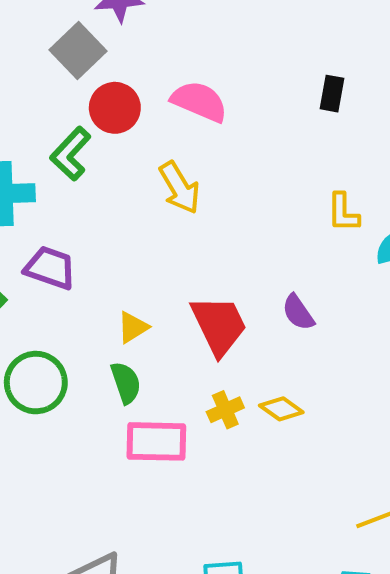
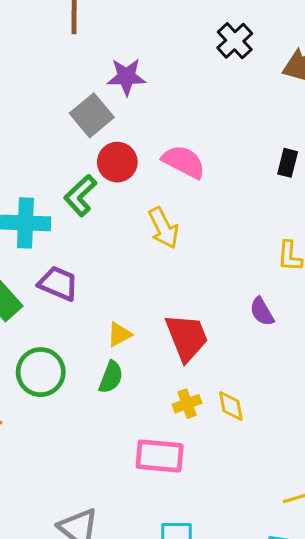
purple semicircle: (298, 312) -> (262, 312), moved
green semicircle: (126, 383) -> (111, 377), turned 36
yellow diamond: (281, 409) -> (231, 406), turned 40
pink rectangle: (156, 441) -> (160, 456), moved

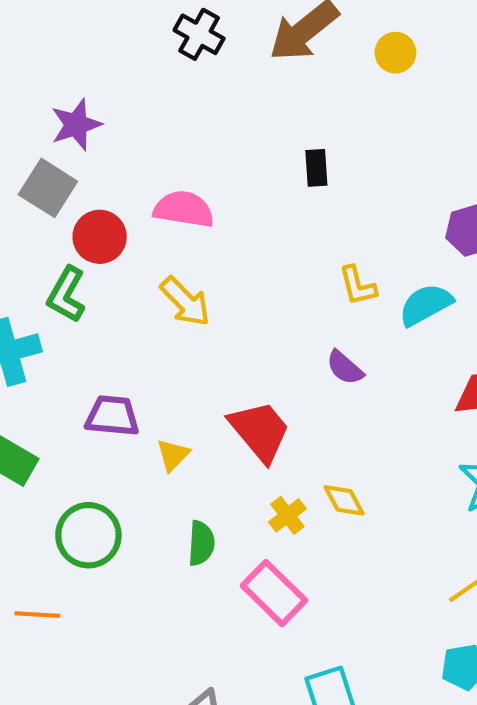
purple trapezoid: (58, 283) -> (112, 416), moved
green semicircle: (111, 377) -> (201, 543), moved
pink rectangle: (160, 456) -> (274, 593), turned 57

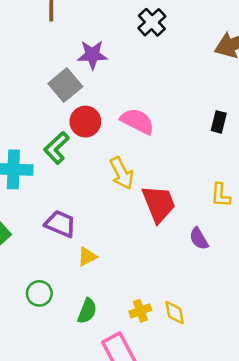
black cross: (199, 34) -> (152, 22), moved
red trapezoid: (260, 431) -> (159, 204), moved
green circle: (88, 535) -> (39, 293), moved, size x0.7

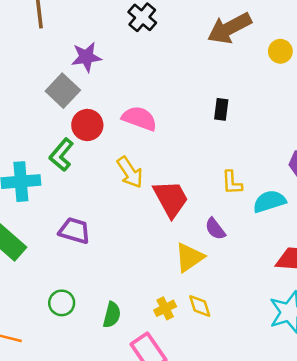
yellow triangle: (87, 257) -> (189, 257), moved, size x1.5

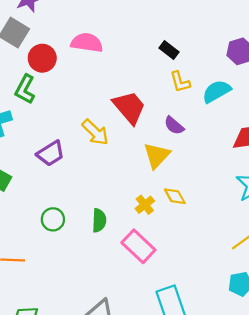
black rectangle: (221, 109) -> (169, 50), moved, turned -48
yellow arrow: (130, 172) -> (95, 132), moved
purple trapezoid: (74, 231) -> (51, 153), turned 144

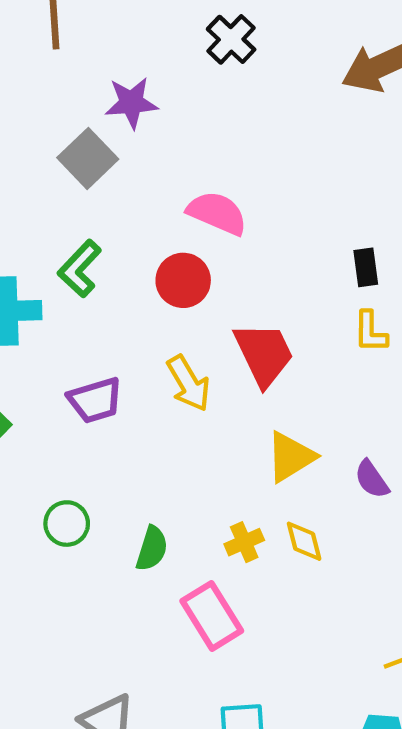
black rectangle: (169, 50) -> (366, 267), turned 30
red circle: (42, 58) -> (183, 280), moved
purple semicircle: (174, 126) -> (372, 479), moved

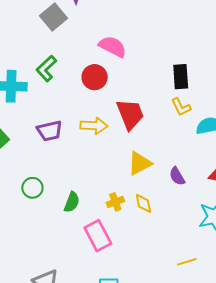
black rectangle: (366, 267) -> (181, 77), size x1.4
yellow L-shape: (370, 332) -> (181, 107), turned -30
yellow arrow: (189, 383) -> (94, 126), turned -60

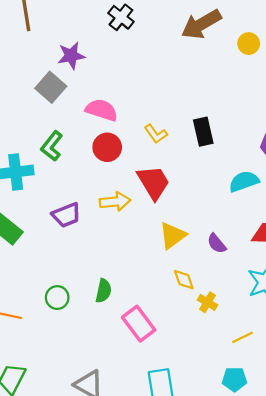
pink semicircle: (113, 47) -> (102, 110), moved
yellow L-shape: (181, 107) -> (156, 134), moved
green circle: (32, 188) -> (57, 298), moved
yellow cross: (115, 202) -> (208, 302), moved, turned -30

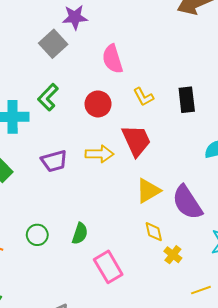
pink semicircle: (102, 110) -> (113, 59), moved, turned -132
purple semicircle: (217, 244) -> (187, 202), size x1.8

